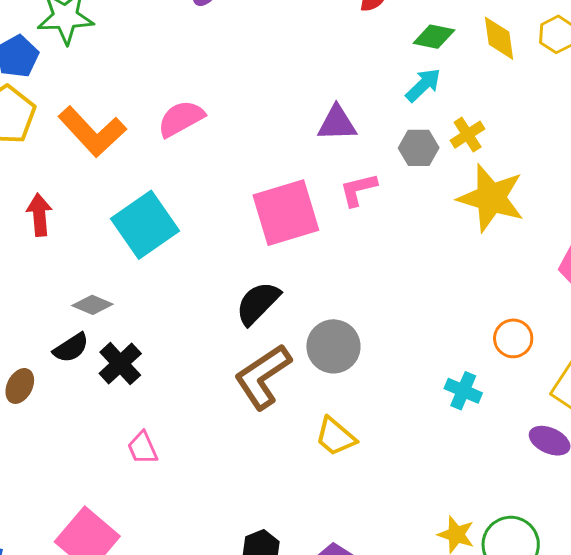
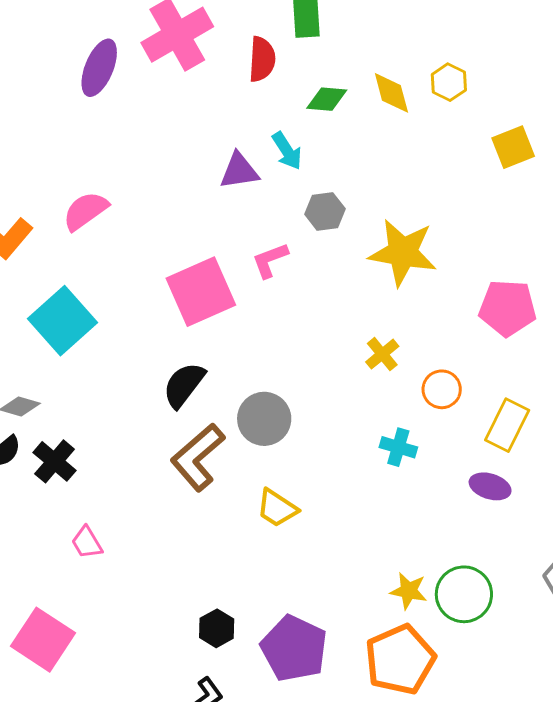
cyan arrow: (423, 85) -> (287, 151), moved, turned 108
purple triangle: (337, 123) -> (239, 171), moved
yellow cross: (468, 135) -> (382, 354), moved

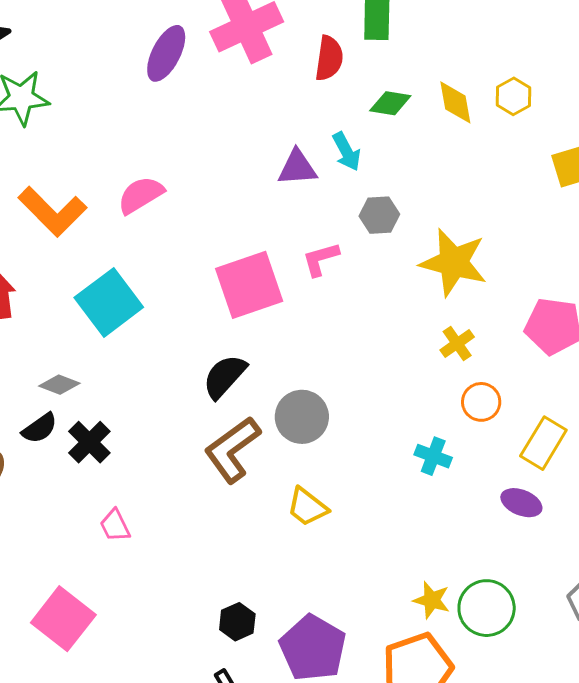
yellow cross: (382, 354) -> (457, 344), moved

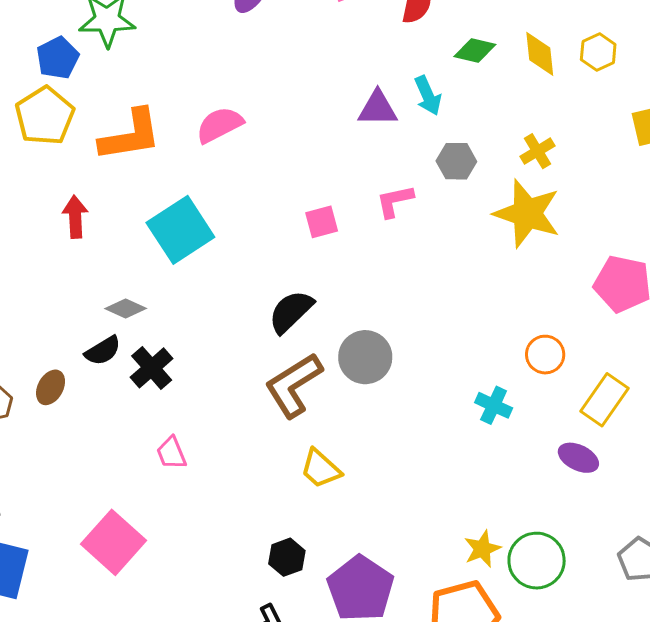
orange L-shape: (52, 211) -> (130, 135), turned -58
pink square: (249, 285) -> (322, 222), size x0.5
yellow cross: (457, 344) -> (537, 151), moved
yellow trapezoid: (307, 507) -> (321, 469), moved
yellow star: (432, 600) -> (482, 549), turned 30

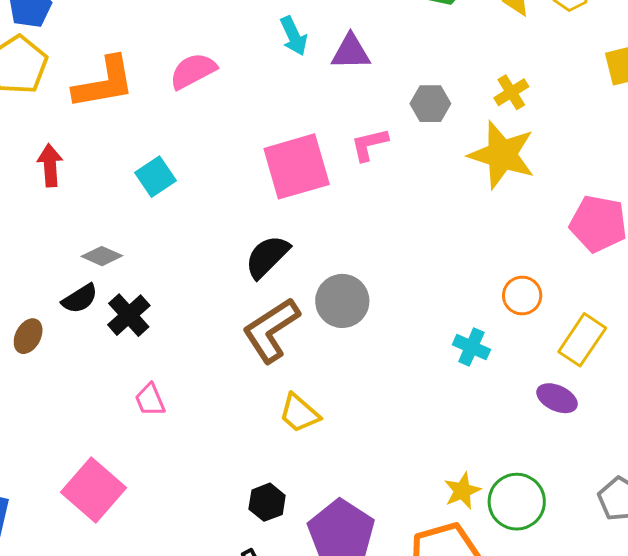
cyan arrow: (428, 96) -> (294, 36), moved
pink square: (322, 222) -> (297, 166), size x2.0
cyan square: (180, 230) -> (156, 177), size x0.6

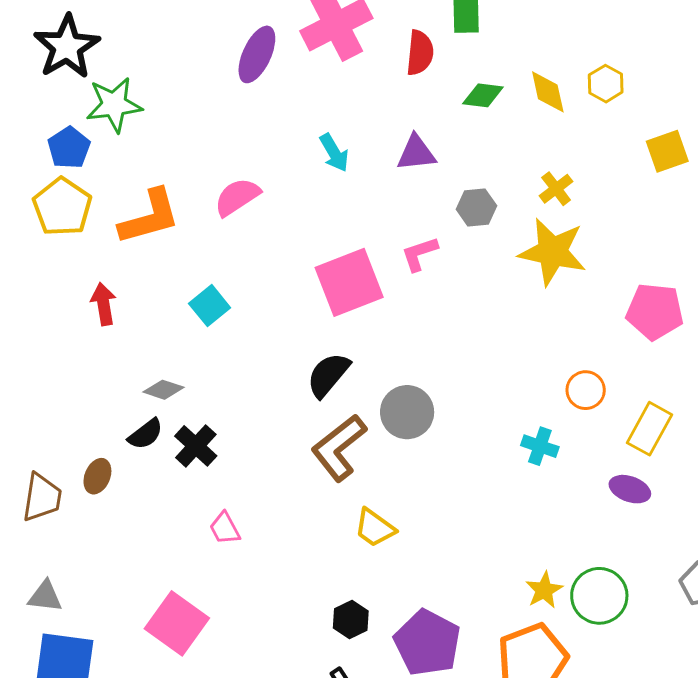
purple triangle: (351, 52) -> (416, 153), moved

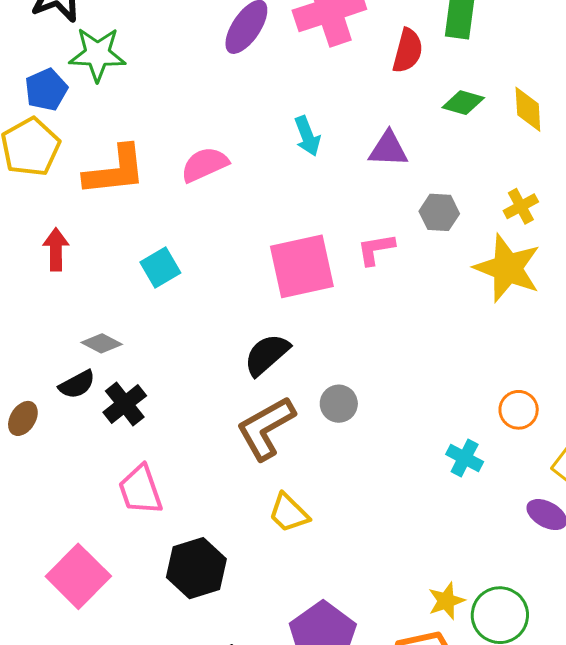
gray circle: (407, 412) -> (339, 404), size x0.7
pink trapezoid: (225, 528) -> (140, 490), size x1.5
black hexagon: (351, 619) -> (196, 568), moved, size x1.6

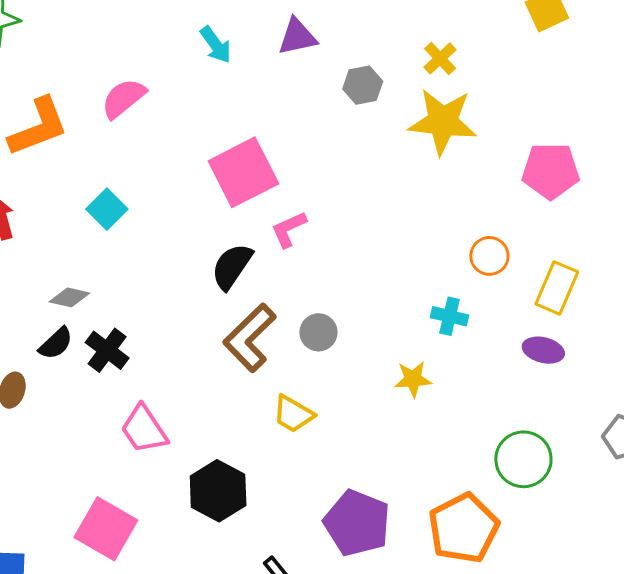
pink L-shape: (376, 249) -> (289, 229), moved
gray circle: (339, 404) -> (318, 332), moved
yellow star: (446, 601) -> (413, 379), moved, turned 30

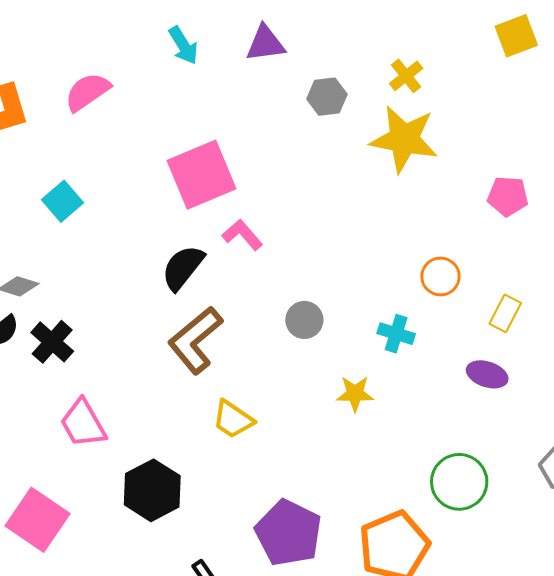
pink pentagon: (551, 171) -> (508, 196), size x0.7
pink L-shape: (289, 229) -> (242, 235), turned 69
yellow rectangle: (557, 288) -> (505, 313), size x0.7
gray circle: (318, 332) -> (304, 320), moved

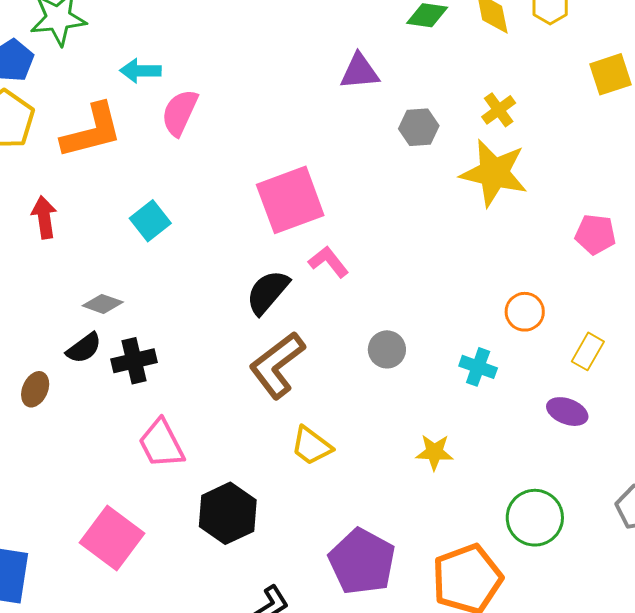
cyan arrow: (183, 45) -> (140, 71), moved, turned 120
pink semicircle: (87, 92) -> (180, 113), turned -33
black cross: (52, 342) -> (134, 361), turned 33
yellow star: (355, 394) -> (434, 452), moved

